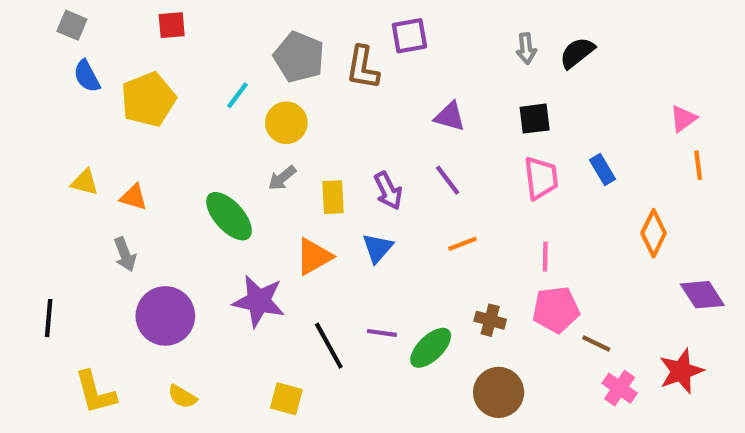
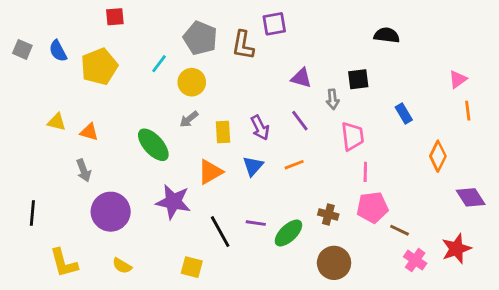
gray square: (72, 25) -> (22, 49), moved
gray arrow: (526, 48) -> (333, 99), moved
black semicircle: (577, 53) -> (387, 35), turned 45
pink trapezoid: (541, 178) -> (353, 136), moved
orange line: (462, 244) -> (294, 165), moved

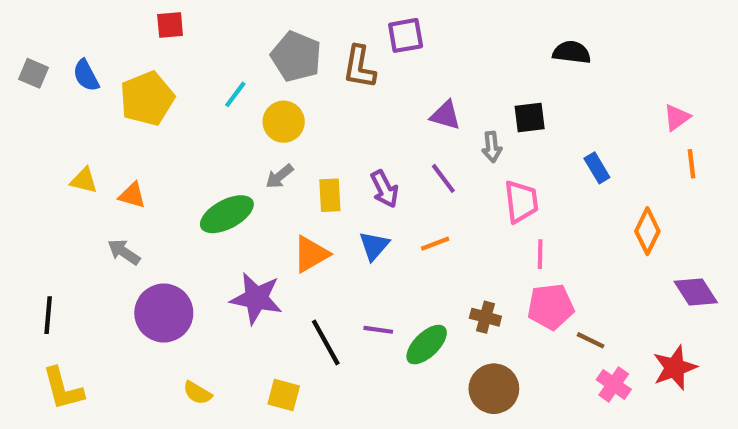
green ellipse: (153, 145) -> (227, 214), turned -76
gray arrow: (84, 170) -> (124, 252), turned 145
yellow L-shape: (64, 263) -> (63, 389), moved
yellow semicircle: (122, 266) -> (197, 393), moved

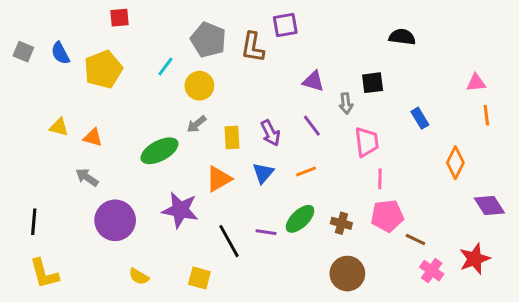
pink triangle: (677, 117) -> (476, 83), turned 30
green ellipse: (427, 345) -> (300, 219), moved

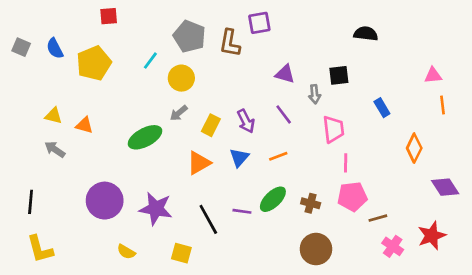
yellow rectangle: (232, 137) -> (211, 125), turned 30
gray arrow: (87, 177) -> (55, 149), moved
purple star: (180, 210) -> (156, 209), moved
brown line: (415, 240) -> (378, 218), turned -42

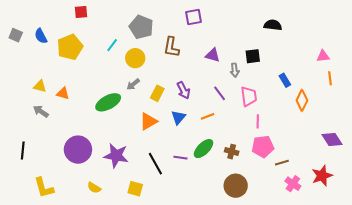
brown L-shape: (230, 43) -> (171, 47), moved
purple line: (284, 114) -> (220, 93), moved
orange diamond: (414, 148) -> (302, 100), moved
yellow L-shape: (40, 249) -> (44, 188), moved

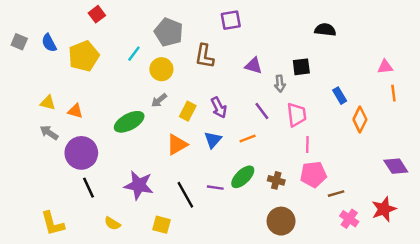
red square: (81, 12) -> (97, 14), turned -32
purple circle: (78, 150) -> (81, 153), moved
black line: (23, 151) -> (88, 188), moved, turned -30

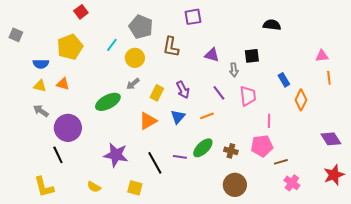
blue semicircle: (49, 43) -> (41, 64), moved, turned -63
orange triangle: (75, 111) -> (63, 84), moved
pink line: (307, 145) -> (269, 121), moved
black line: (88, 188) -> (58, 155), moved
red star: (384, 209) -> (334, 175), moved

